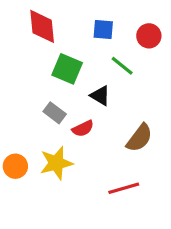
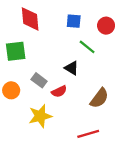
green square: (67, 69) -> (16, 51), moved, turned -30
orange circle: (15, 166) -> (11, 90), moved

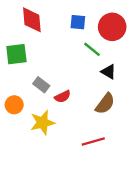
red circle: (106, 26) -> (112, 27), size x1.5
black triangle: (71, 68) -> (109, 72), moved
orange circle: (11, 90) -> (14, 105), moved

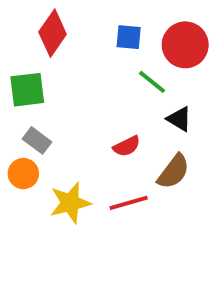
red diamond: (32, 20) -> (53, 33), turned 40
gray rectangle: (41, 85) -> (37, 140), moved
red semicircle: (63, 97) -> (127, 146), moved
red line: (93, 141) -> (129, 203), moved

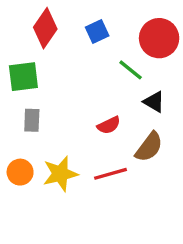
blue square: (129, 37) -> (97, 31), moved, turned -30
gray rectangle: (37, 140) -> (32, 120), turned 55
orange circle: (23, 174) -> (20, 172), moved

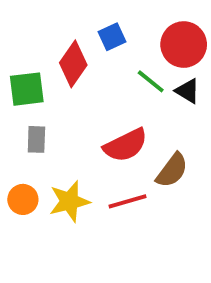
red diamond: (45, 28) -> (73, 64), moved
black triangle: (154, 102) -> (188, 91), moved
red semicircle: (109, 125) -> (126, 145), size x1.6

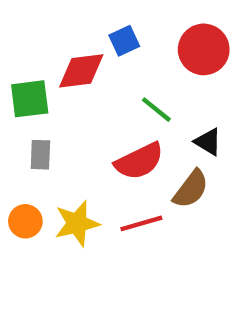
red diamond: (73, 64) -> (81, 71), turned 48
green line: (151, 81) -> (156, 110), moved
black triangle: (188, 91) -> (208, 142), moved

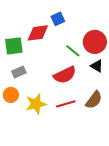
red circle: (204, 49) -> (95, 42), moved
gray rectangle: (40, 155) -> (19, 72), turned 64
brown semicircle: (191, 189) -> (94, 100), moved
orange circle: (25, 221) -> (11, 95), moved

